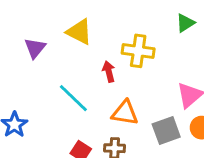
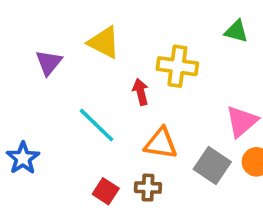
green triangle: (185, 23) -> (236, 31), turned 48
gray square: (166, 131) -> (212, 165), turned -36

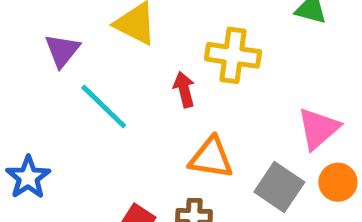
cyan line: (96, 125) -> (104, 107), moved

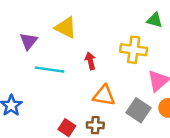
yellow cross: (233, 55) -> (134, 50), moved
cyan line: (104, 107) -> (50, 70), turned -36

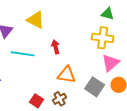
yellow cross: (134, 50) -> (103, 38), moved
brown cross: (95, 125) -> (60, 99), turned -32

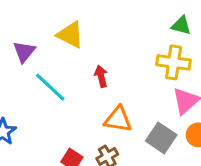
cyan line: (23, 54) -> (50, 87), turned 35

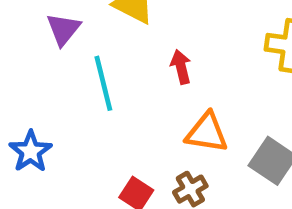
cyan line: (50, 87) -> (103, 83), turned 33

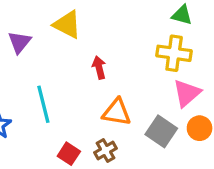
cyan line: (103, 83) -> (43, 104), moved

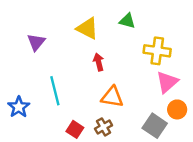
green triangle: (182, 15) -> (127, 21), moved
yellow triangle: (67, 25) -> (87, 28), moved
gray square: (161, 131) -> (155, 126), moved

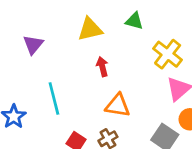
yellow triangle: (87, 28) -> (90, 29), turned -40
yellow cross: (157, 51) -> (168, 54), turned 30

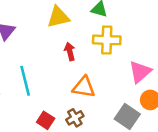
yellow cross: (168, 54) -> (107, 40), moved, turned -36

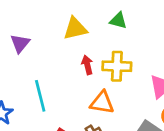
yellow cross: (107, 40) -> (117, 66), moved

